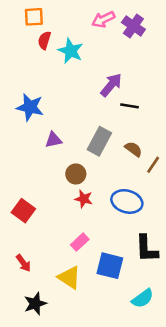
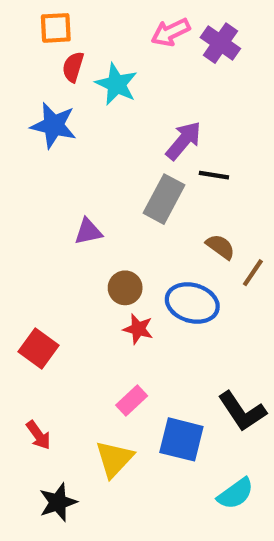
blue star: (30, 107) -> (54, 125), moved
gray rectangle: (99, 141) -> (164, 199), moved
blue ellipse: (127, 201) -> (192, 303), moved
black L-shape: (147, 249) -> (242, 411), turned -32
yellow triangle: (69, 277) -> (114, 459), turned 40

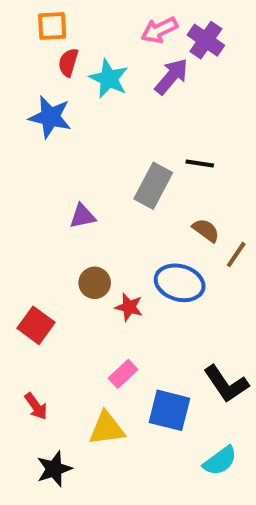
purple arrow: (184, 141) -> (171, 77), moved
brown circle: (125, 288) -> (95, 283), moved
yellow triangle: (114, 459) -> (107, 428), turned 39

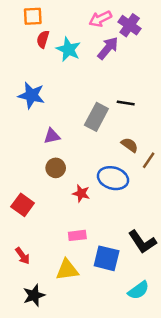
blue star: (50, 117) -> (31, 95), moved
brown circle: (95, 283) -> (56, 168), moved
pink rectangle: (123, 374) -> (77, 235), turned 36

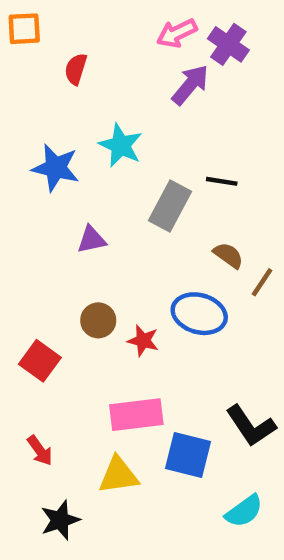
orange square: (33, 16) -> (24, 29), moved
cyan star: (68, 49) -> (121, 145), moved
brown circle: (56, 168) -> (98, 320), moved
pink rectangle: (77, 235) -> (136, 415), size x1.6

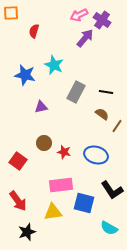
black line: (222, 181) -> (106, 92), moved
blue ellipse: (199, 314) -> (96, 155), moved
red arrow: (40, 451) -> (18, 201), size x1.5
cyan semicircle: (244, 511) -> (109, 228), turned 66

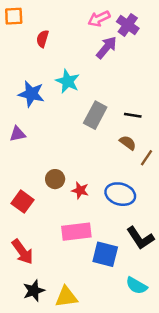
purple triangle: (41, 107) -> (17, 134), moved
yellow triangle: (53, 212) -> (66, 297), moved

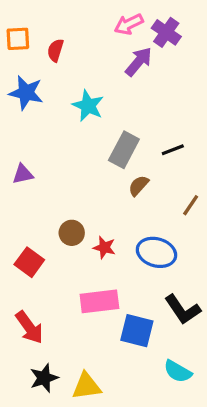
orange square: (14, 16) -> (18, 39), moved
blue star: (31, 94) -> (26, 93), moved
black line: (133, 115) -> (173, 150), turned -30
brown semicircle: (128, 143) -> (139, 186), moved, turned -84

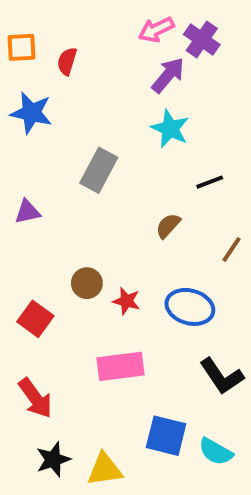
cyan star: (88, 106) -> (170, 129), moved
gray rectangle: (124, 150) -> (99, 170), moved
blue square: (137, 331) -> (166, 436), moved

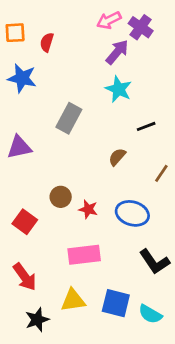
purple triangle: (27, 212) -> (19, 147), size x1.4
yellow triangle: (105, 469) -> (73, 300), moved

